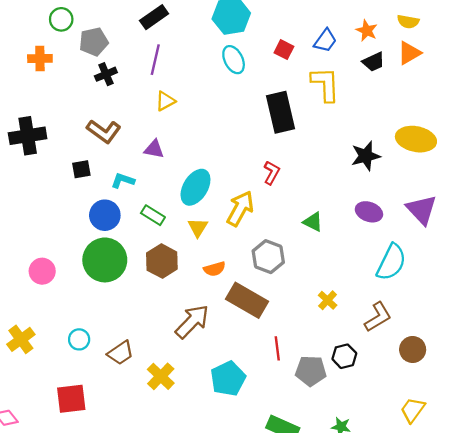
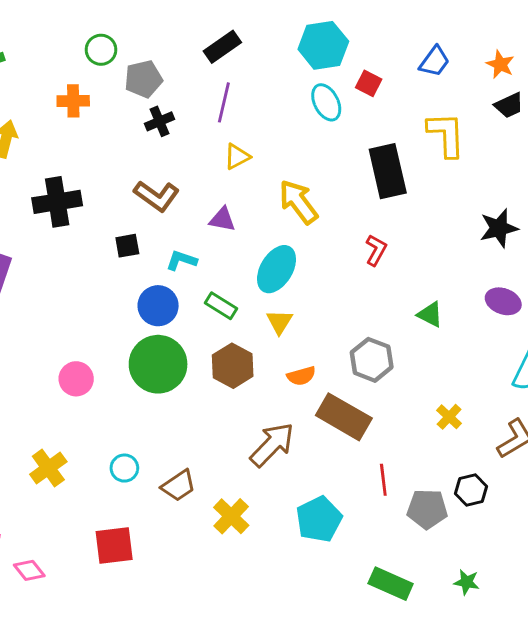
blue trapezoid: (325, 41) -> (434, 61), moved
red square: (284, 50) -> (369, 83), moved
yellow arrow: (240, 208) -> (298, 202), moved, turned -66

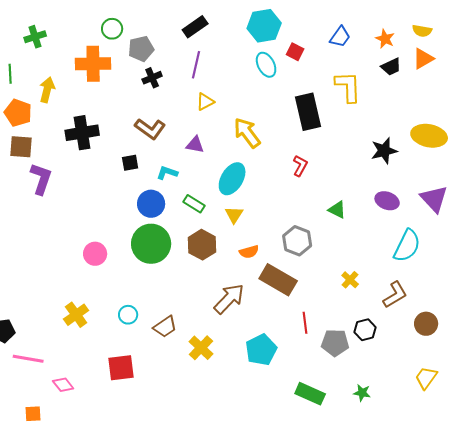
orange cross: (73, 101) -> (93, 64), size x1.6

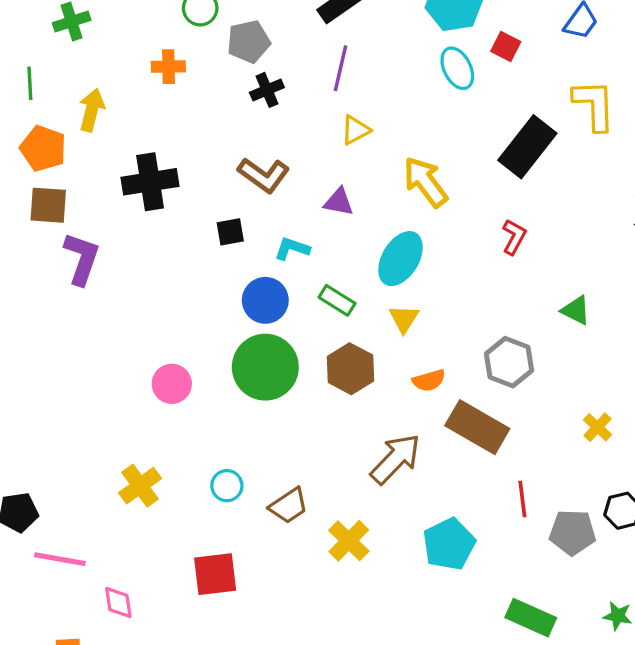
orange cross: (93, 64) -> (168, 67), size x0.6
black rectangle: (308, 112) -> (527, 147), turned 51
pink diamond: (63, 385) -> (118, 603), turned 30

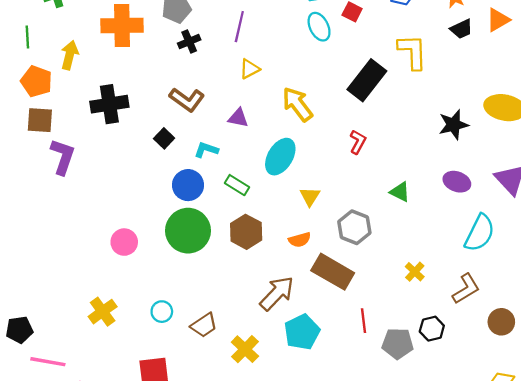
orange cross: (168, 67) -> (122, 26), size x1.8
black square: (230, 232) -> (164, 138), turned -36
yellow triangle: (404, 319) -> (310, 196), moved
cyan pentagon: (449, 544) -> (302, 332), moved

